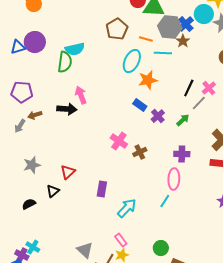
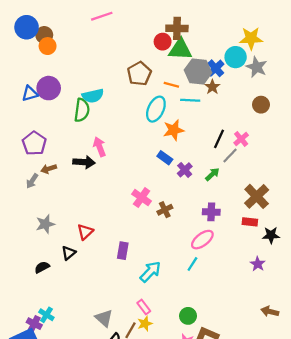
purple pentagon: (22, 92) -> (34, 143), turned 30
pink ellipse: (174, 179) -> (202, 240), turned 50

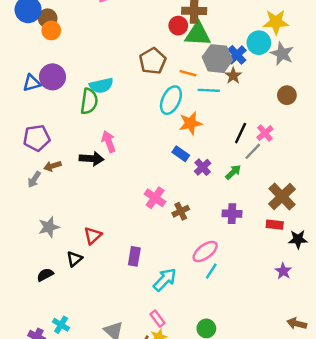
purple pentagon: (34, 143) -> (37, 138), turned 30
pink ellipse: (202, 240) -> (205, 251), moved
cyan cross: (46, 315) -> (61, 325), moved

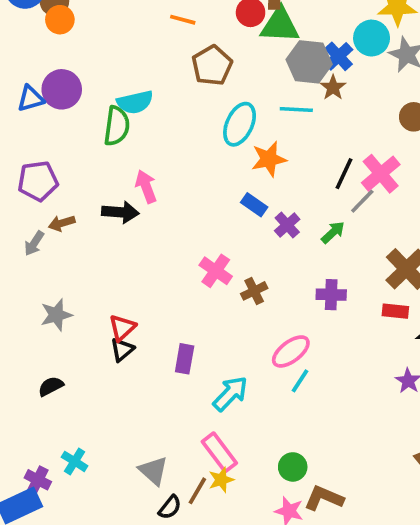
orange line: (188, 73) -> (183, 20), moved
pink cross: (265, 133) -> (381, 174), size x1.5
black triangle: (74, 259) -> (122, 350), moved
pink rectangle: (157, 319) -> (219, 452), size x1.5

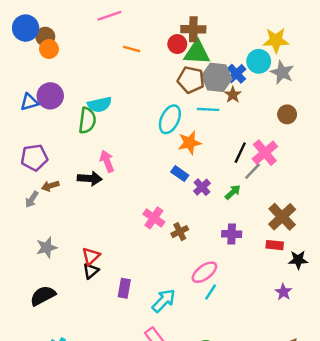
brown pentagon: (212, 66) -> (191, 80), moved, turned -30
purple rectangle: (185, 359) -> (124, 288), moved
black semicircle: (51, 386) -> (43, 296), size x1.5

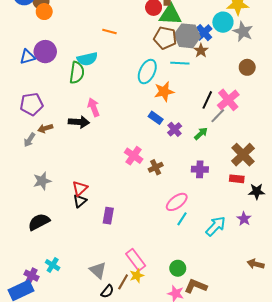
orange line: (132, 49) -> (109, 32), moved
cyan arrow: (164, 301) -> (216, 226), moved

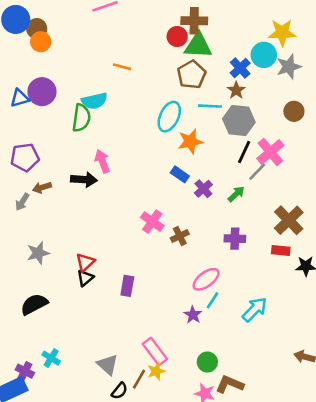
gray star: (243, 32) -> (289, 67), turned 30
gray hexagon: (187, 36) -> (239, 121), moved
brown pentagon: (165, 38) -> (192, 75), turned 30
purple rectangle: (108, 216) -> (127, 286), moved
purple star: (244, 219) -> (193, 315), moved

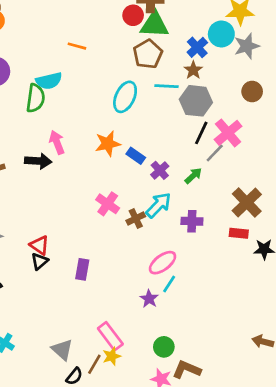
orange star: (190, 142) -> (108, 144), moved
red triangle: (85, 262) -> (40, 245), turned -42
cyan arrow: (255, 310) -> (158, 205), moved

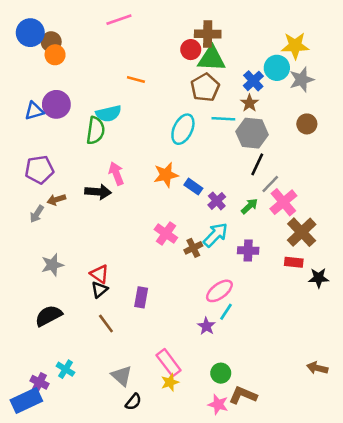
pink cross: (228, 133) -> (283, 202), moved
brown line: (94, 364) -> (106, 324), moved, turned -66

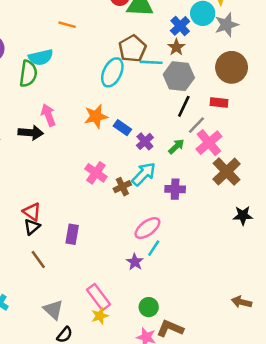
brown pentagon: (205, 87) -> (132, 49), moved
brown circle: (307, 124) -> (232, 67), size x1.6
red rectangle: (294, 262) -> (219, 103), moved

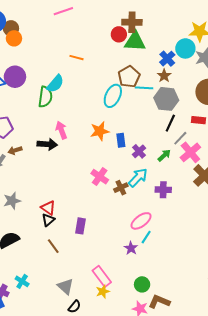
cyan semicircle: (41, 57) -> (55, 84), turned -36
blue rectangle: (122, 128) -> (121, 140), turned 48

